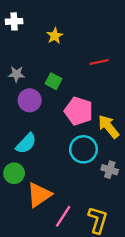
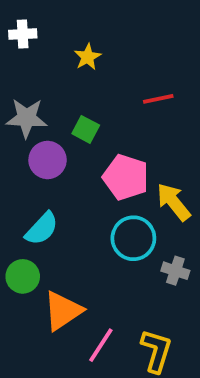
gray star: (16, 74) -> (27, 118), size x1.5

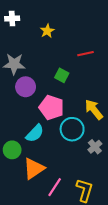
green square: (86, 129) -> (62, 75), moved
pink pentagon: (126, 177) -> (51, 107), moved
cyan semicircle: (42, 229) -> (35, 133), moved
gray cross: (175, 271) -> (95, 147), turned 32

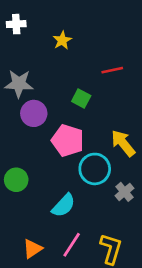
cyan semicircle: (35, 133) -> (64, 205), moved
green circle: (12, 150) -> (16, 180), moved
orange triangle: (34, 168) -> (32, 249), moved, size x0.7

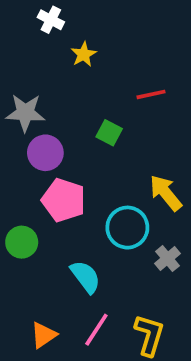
white cross: (16, 24) -> (51, 20), moved, turned 30
pink pentagon: (68, 140) -> (64, 200), moved
cyan semicircle: (64, 205) -> (85, 277), turned -80

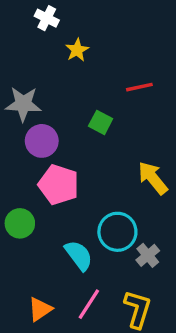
cyan circle: (127, 228) -> (117, 232), moved
gray cross: (168, 259) -> (148, 255), moved

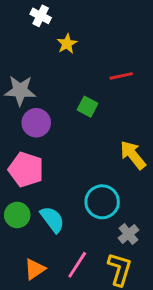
pink pentagon: (59, 185) -> (26, 170), moved
green circle: (20, 223) -> (17, 215), moved
cyan semicircle: (79, 255) -> (52, 219), moved
gray cross: (148, 255) -> (128, 234), moved

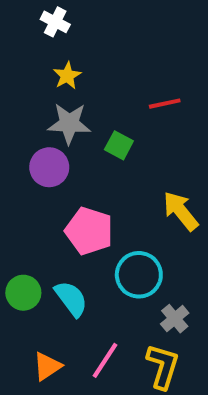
yellow star: (67, 44) -> (67, 76), moved
gray star: (20, 91) -> (69, 123), moved
pink pentagon: (26, 170) -> (89, 231), moved

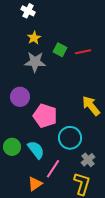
green square: (119, 145) -> (60, 50), moved
purple circle: (49, 167) -> (20, 97), moved
pink line: (105, 360) -> (53, 169), moved
orange triangle: (47, 366) -> (35, 184), moved

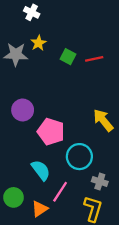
gray star: (35, 62) -> (16, 54), moved
green circle: (12, 147) -> (14, 197), moved
gray cross: (88, 160) -> (100, 182), turned -32

